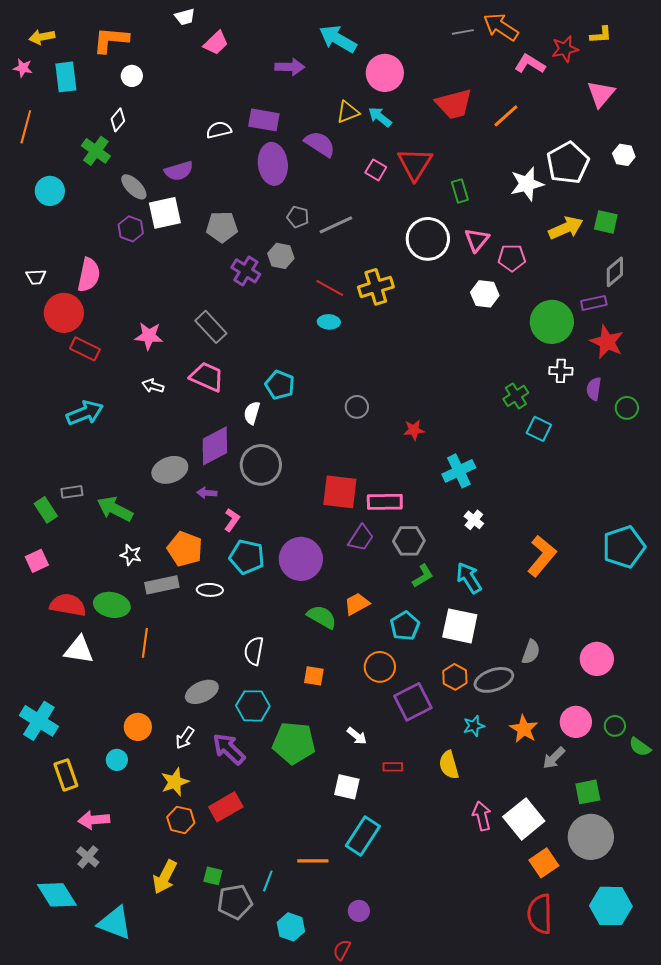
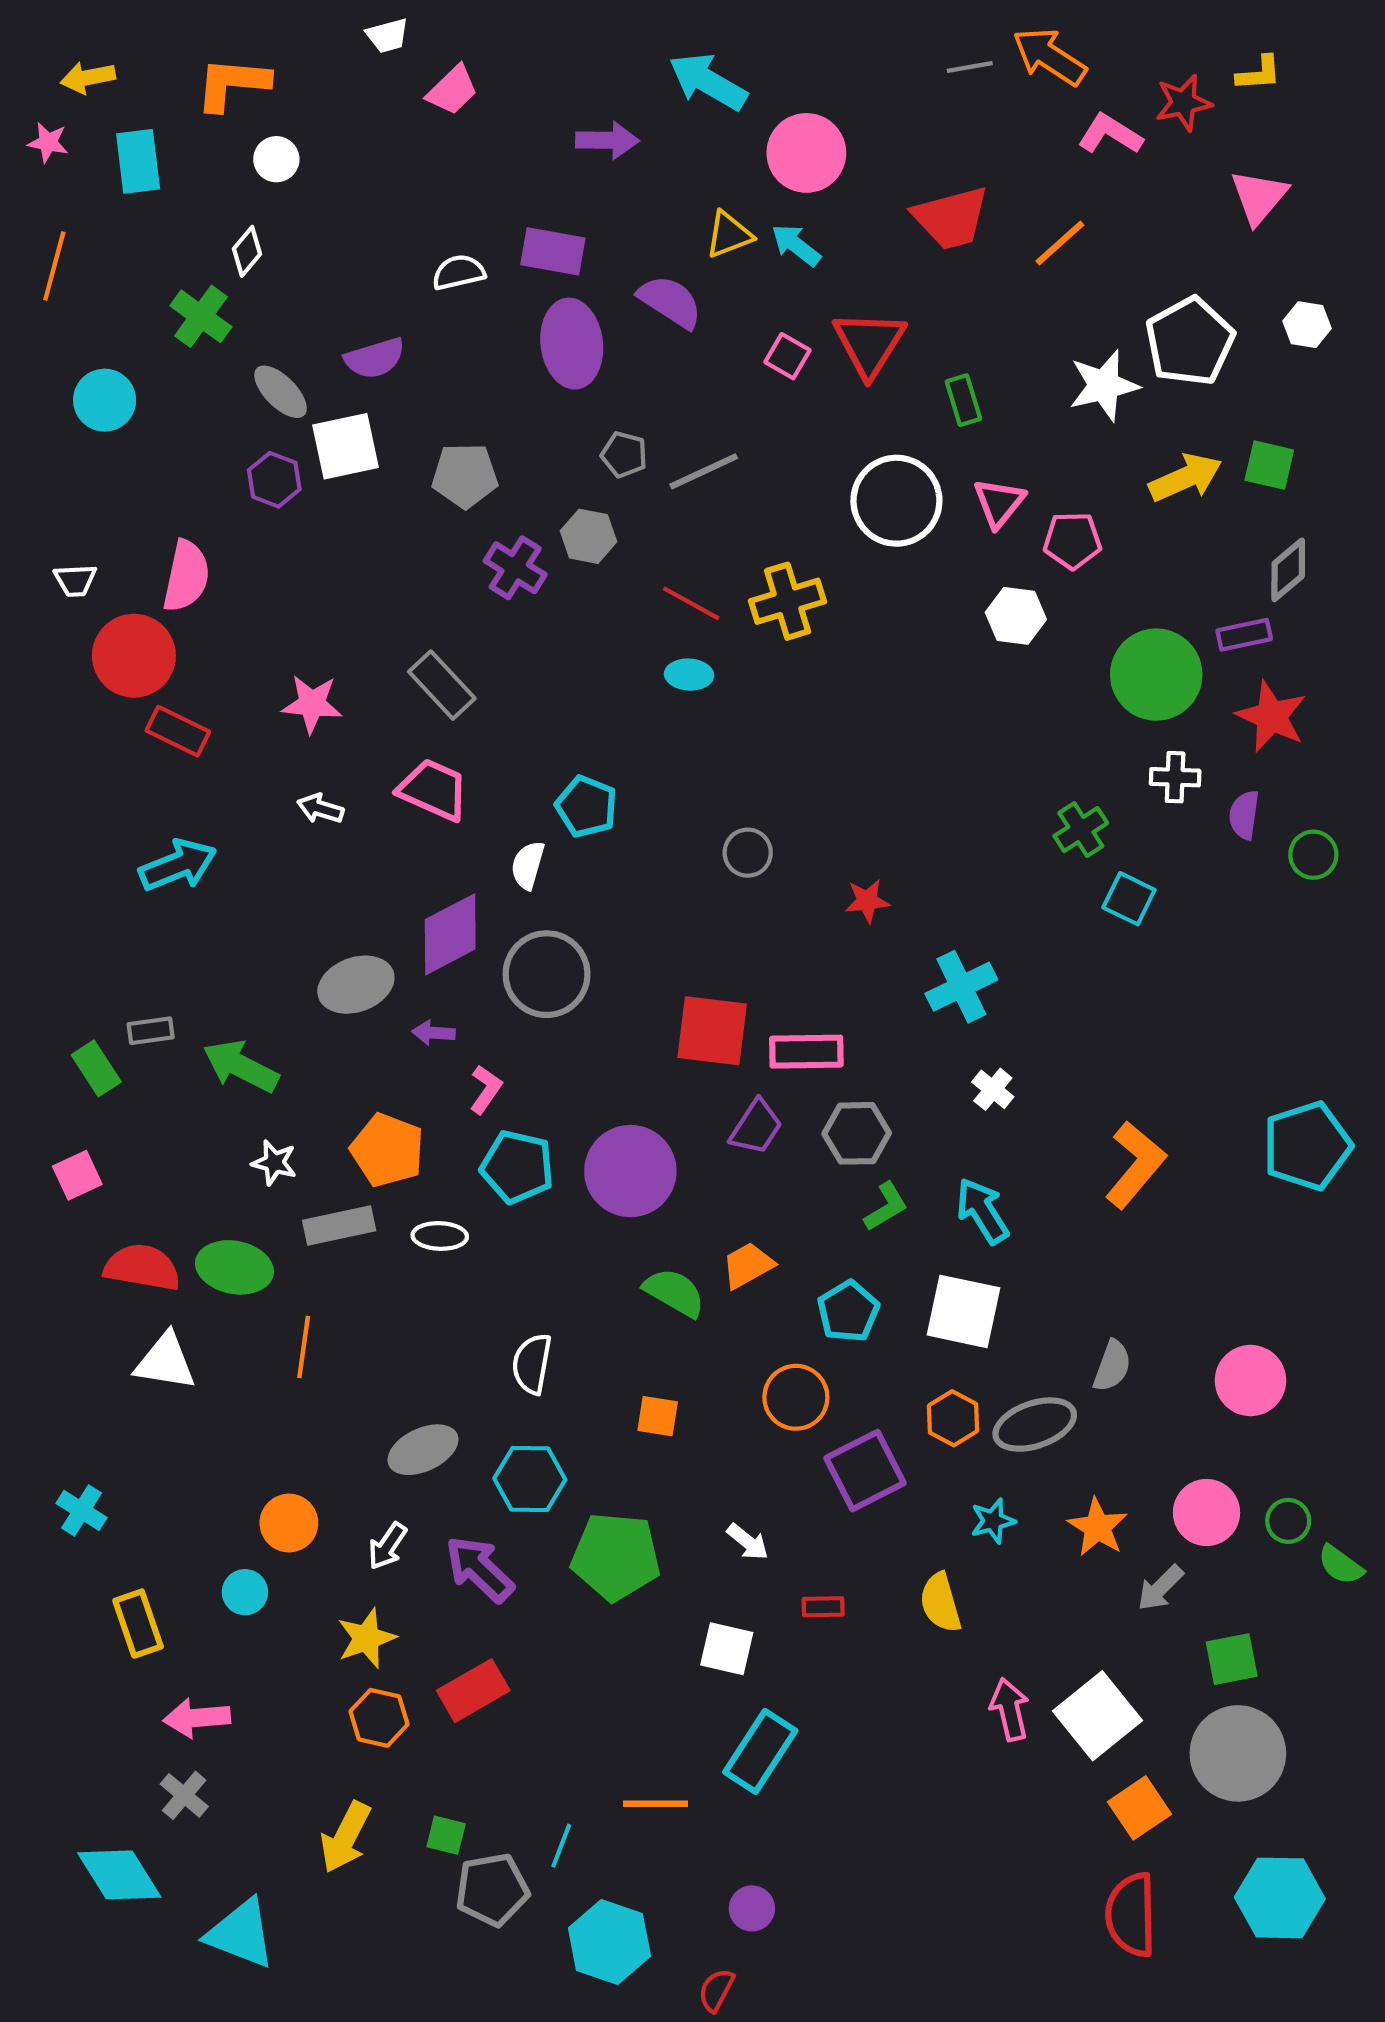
cyan cross: (39, 721) -> (82, 1510), size x0.6
cyan hexagon: (291, 927) -> (609, 1942), size x1.4

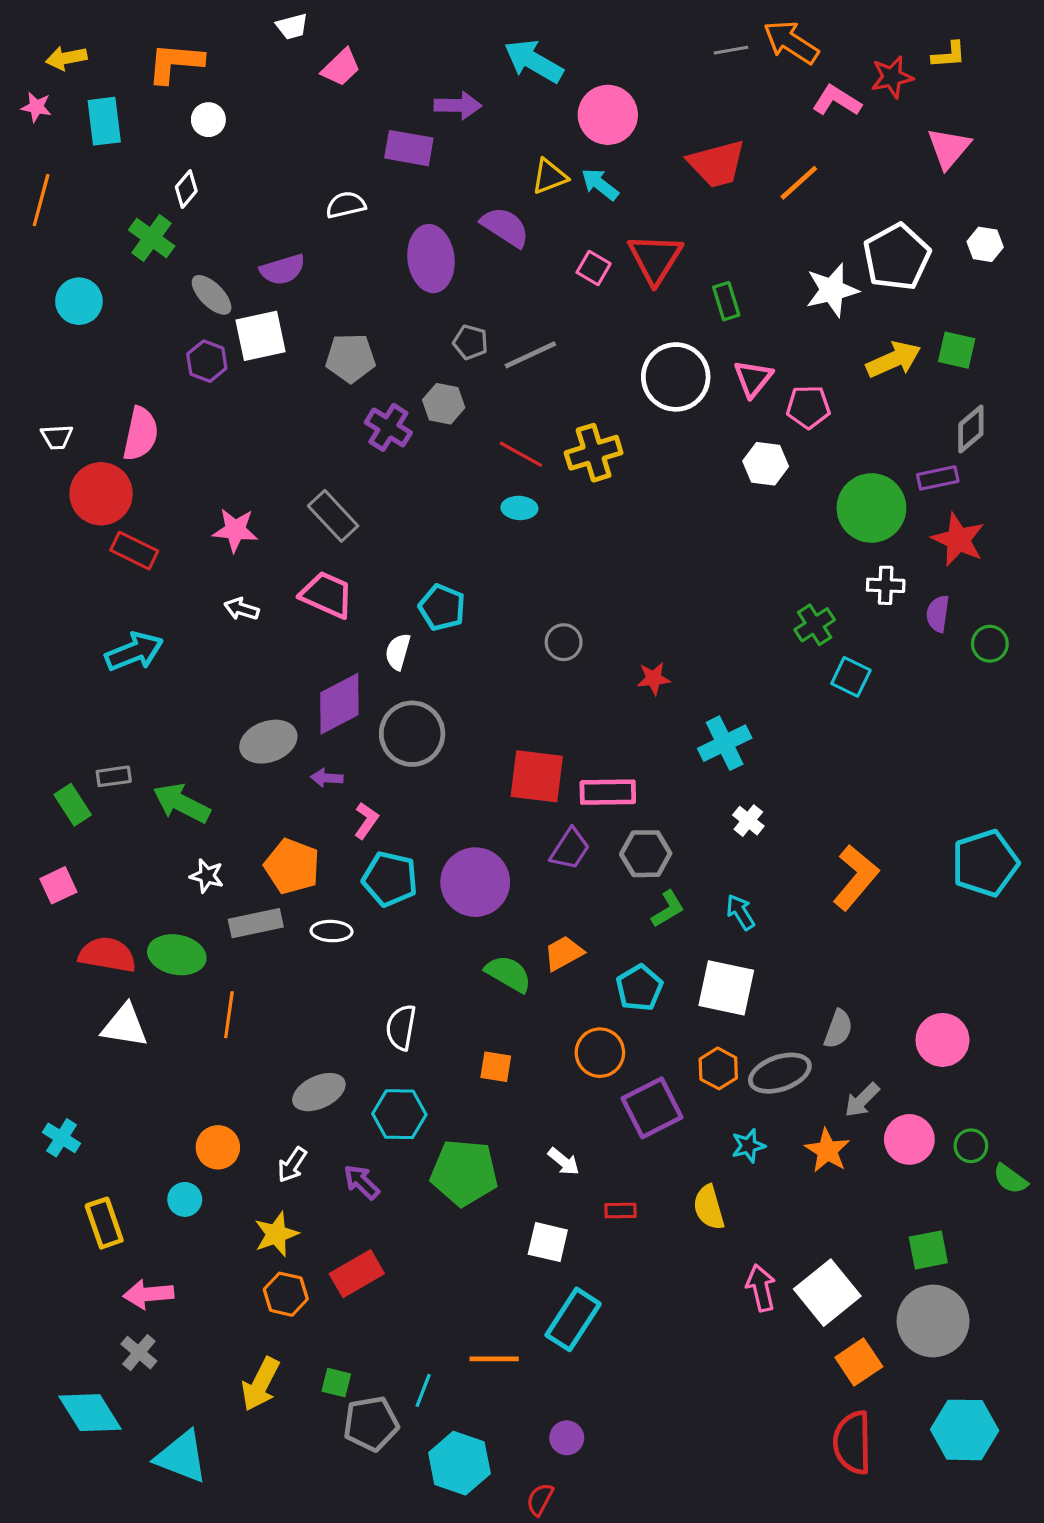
purple rectangle: (553, 251) -> (409, 148), moved
cyan arrow: (982, 1211) -> (740, 912), size x0.7
purple arrow: (480, 1569) -> (362, 1182), size x0.7
gray arrow: (1160, 1588) -> (862, 1100), moved

